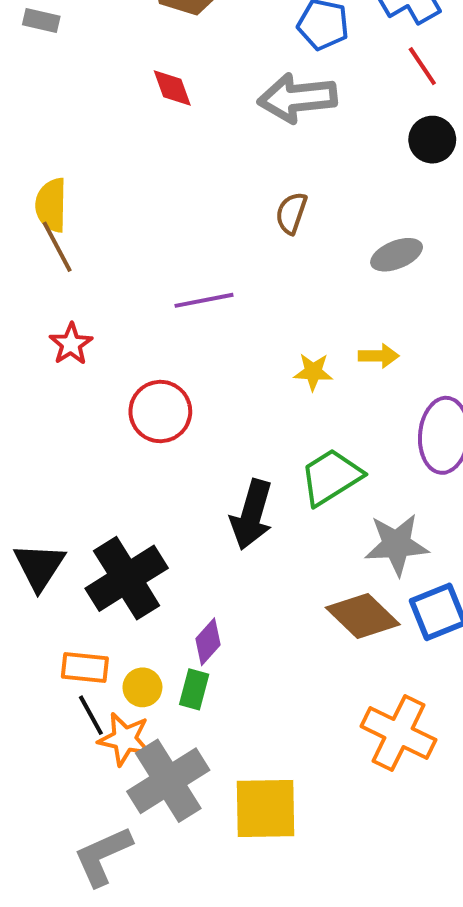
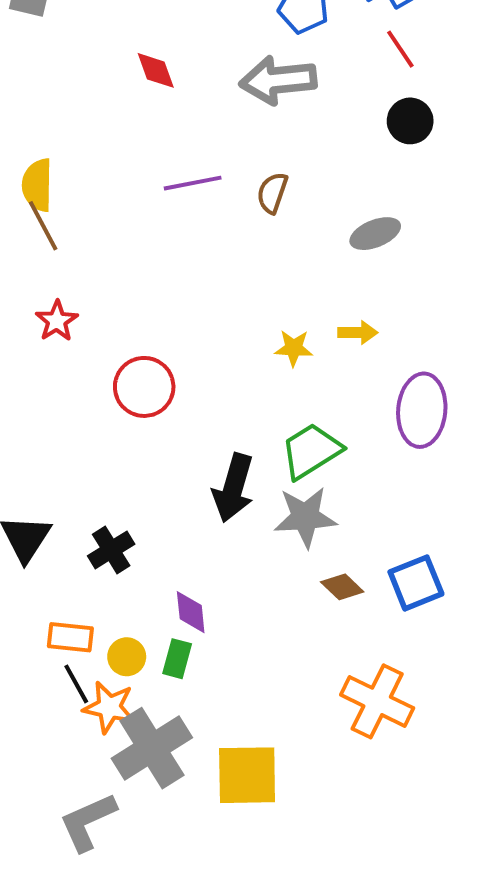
purple line: (204, 300) -> (193, 183), moved
gray star: (397, 544) -> (305, 517), moved
black cross: (127, 578) -> (111, 550), size x0.6
brown diamond: (363, 616) -> (342, 587), size x0.6
purple diamond: (208, 642) -> (191, 612), turned -48

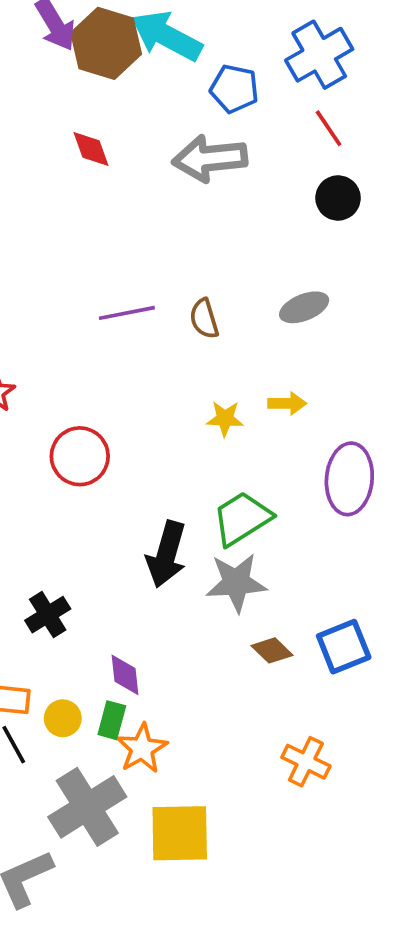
purple line: (193, 183) -> (127, 313), moved
brown semicircle: (272, 193) -> (204, 319), moved, turned -36
orange cross: (377, 701) -> (306, 762), size x0.7
orange star: (109, 707) -> (142, 748), moved, turned 30

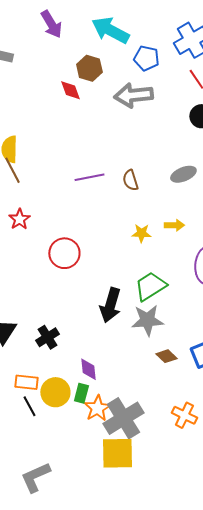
brown hexagon: (106, 43) -> (89, 68), moved, size x0.7
yellow circle: (63, 718) -> (55, 392), size x1.5
gray cross: (87, 807) -> (123, 418), moved

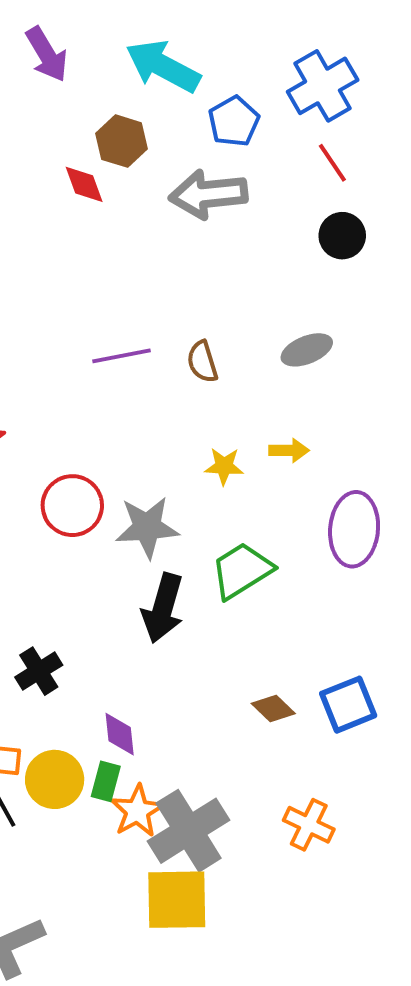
blue pentagon: (146, 58) -> (234, 121), turned 30
gray star: (147, 320) -> (147, 527), moved

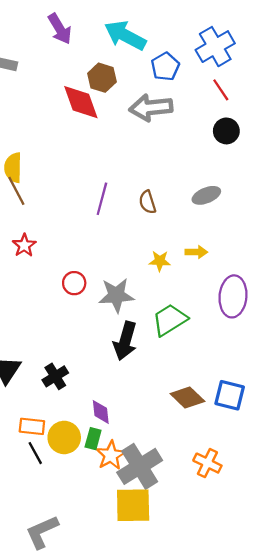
red diamond: (84, 184) -> (81, 102), size x1.6
purple line: (122, 356) -> (102, 199), turned -64
red circle: (72, 506) -> (74, 283), size x0.7
blue square: (348, 705) -> (230, 395), turned 36
brown diamond: (273, 709) -> (187, 398), size x1.4

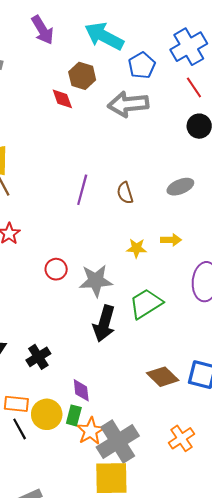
red diamond: (81, 102) -> (62, 99), size x0.6
orange cross: (207, 463) -> (181, 438), turned 30

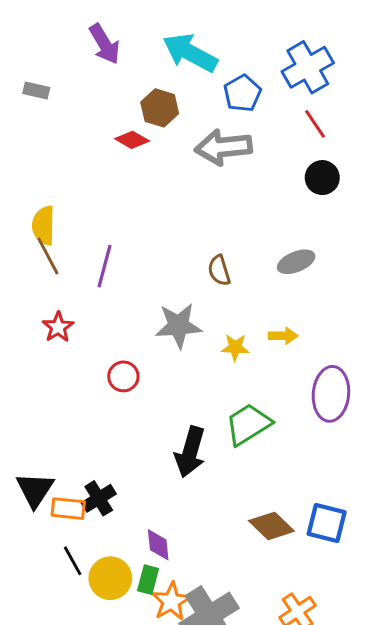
red diamond: (62, 99) -> (132, 140), turned -40
purple line: (82, 190) -> (105, 266), moved
gray star: (96, 281) -> (179, 326), moved
orange rectangle: (16, 404) -> (68, 509), moved
black line: (20, 429) -> (73, 561), moved

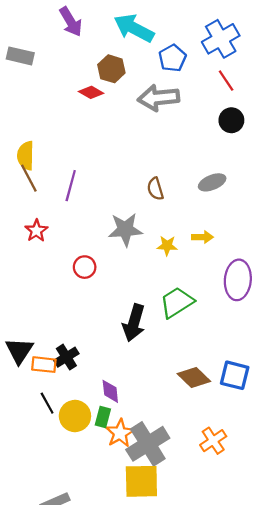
gray rectangle: (36, 90) -> (20, 56), size x1.4

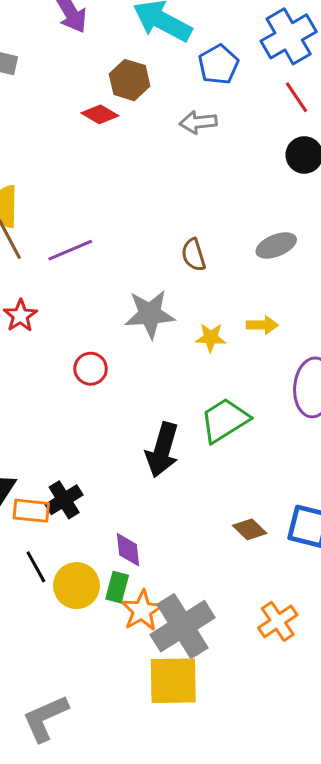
gray arrow: (159, 98) -> (198, 122), size x0.6
purple line: (71, 186) -> (70, 250), turned 52
brown diamond: (194, 377) -> (250, 529), size x0.7

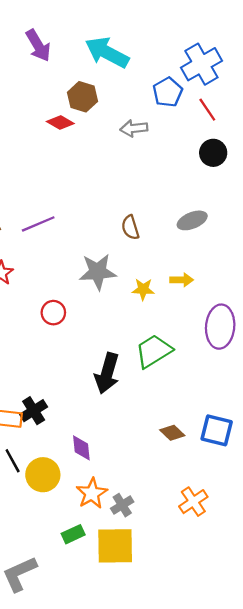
blue pentagon: (218, 64) -> (168, 92), moved
green rectangle: (117, 587) -> (73, 534), moved, turned 50
gray cross: (183, 626) -> (122, 505), size x0.5

